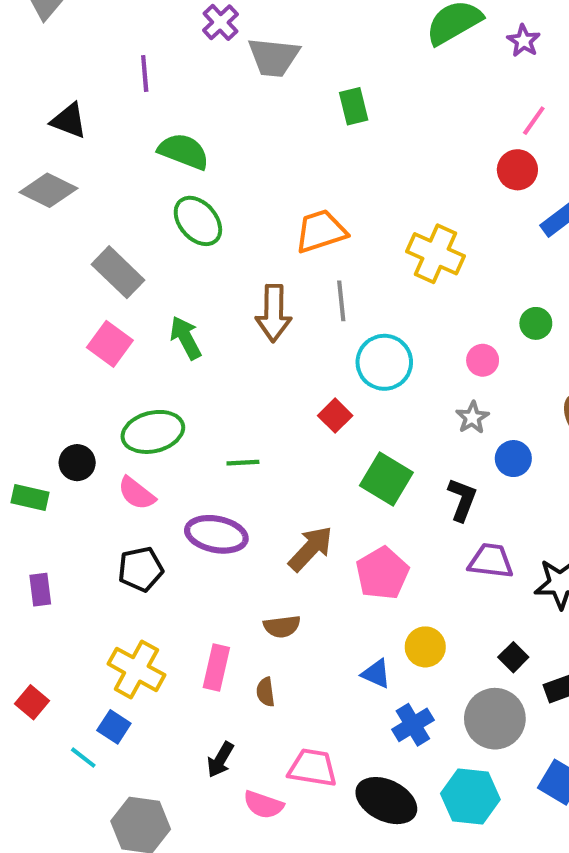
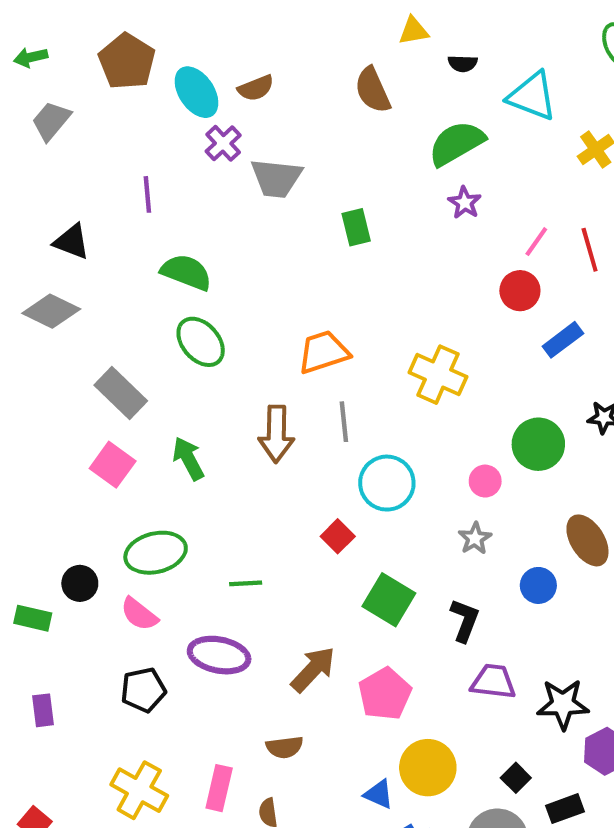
purple star: (524, 41) -> (465, 203), moved
green circle: (536, 323) -> (538, 444), size x1.6
blue circle: (513, 459) -> (538, 585), moved
yellow circle: (425, 647) -> (428, 768), size x1.4

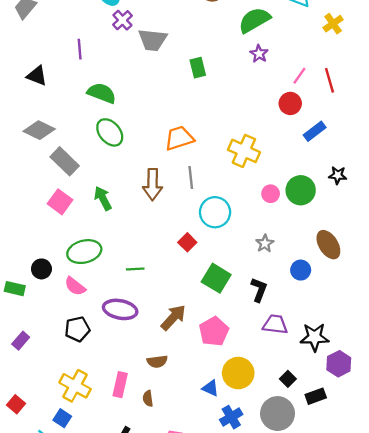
gray diamond: (51, 311) -> (39, 130), moved
pink circle: (485, 481) -> (271, 194), moved
purple rectangle: (43, 710) -> (21, 341), turned 48

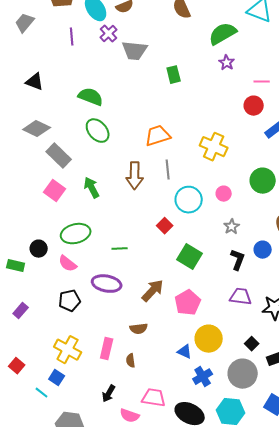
purple line: (80, 49) -> (72, 37), moved
pink line: (299, 76) -> (262, 82), turned 56
pink circle: (271, 194) -> (224, 194), moved
black L-shape: (259, 290) -> (238, 260), moved

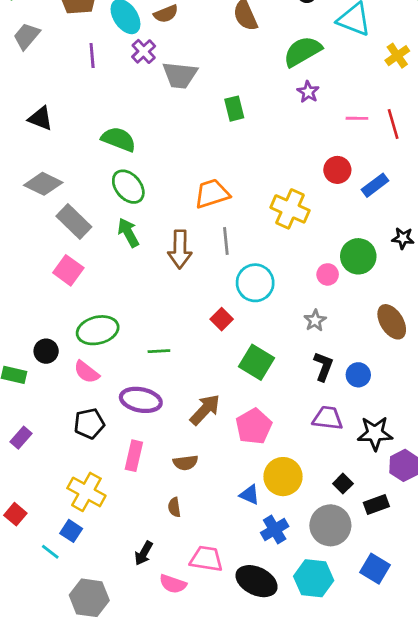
red circle: (254, 106) -> (337, 170), moved
green arrow: (92, 188) -> (128, 233), moved
pink circle: (224, 194) -> (328, 274), moved
blue circle: (263, 250) -> (358, 375), moved
pink rectangle: (107, 349) -> (134, 456), moved

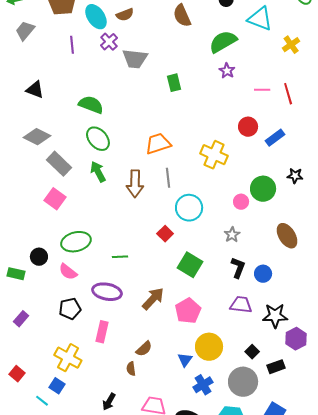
brown semicircle: (185, 463) -> (144, 349), moved, turned -36
blue triangle: (250, 495) -> (185, 360), turned 42

